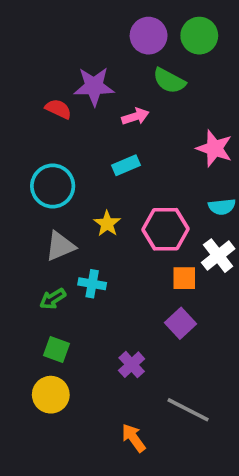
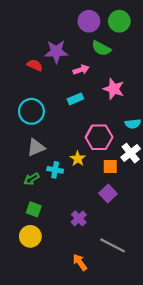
pink star: (214, 148) -> (114, 89), moved
yellow star: (107, 224) -> (78, 159), moved

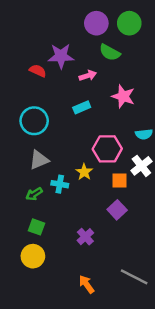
gray line: (113, 245) -> (134, 277), moved

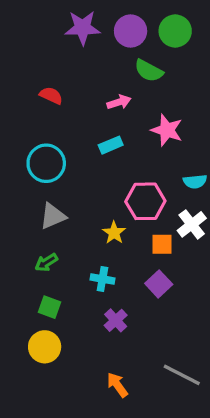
purple star: (61, 56) -> (83, 28), moved
cyan cross: (60, 184) -> (102, 279), moved

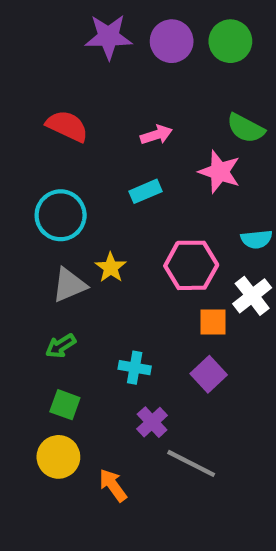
green semicircle: (149, 71) -> (246, 128), moved
red semicircle: (51, 95) -> (67, 126), size x1.4
yellow star: (114, 233) -> (111, 268), moved
gray line: (182, 375) -> (191, 463), moved
orange arrow: (117, 385) -> (113, 485), moved

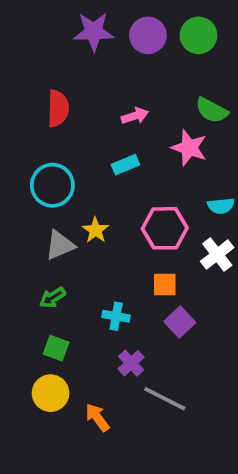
red semicircle: (67, 126) -> (58, 108), turned 66
orange square: (213, 322) -> (165, 284), moved

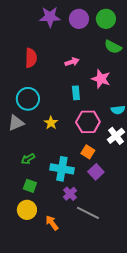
green semicircle: (212, 110) -> (113, 47), moved
cyan rectangle: (125, 165) -> (76, 93), moved, turned -72
gray triangle: (60, 245) -> (16, 123), moved
orange square: (165, 284) -> (88, 152), turned 32
cyan cross: (116, 316) -> (62, 169), size x1.6

